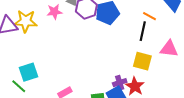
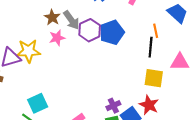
orange line: (150, 16) -> (156, 31), turned 56
purple cross: (120, 83) -> (113, 106), moved

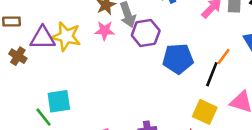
orange line: (156, 31) -> (224, 57), turned 32
blue pentagon: (112, 32) -> (178, 59), moved

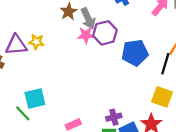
pink star: (105, 31) -> (86, 35), moved
yellow star: (66, 36) -> (36, 42), size x0.6

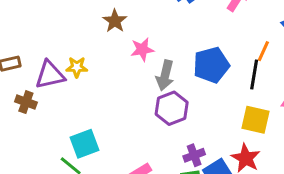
gray arrow: (88, 18) -> (165, 75), moved, turned 45
purple hexagon: (105, 33) -> (172, 108), moved

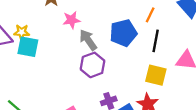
orange line: (263, 51) -> (150, 15), moved
gray arrow: (165, 75) -> (88, 40), turned 130
cyan square: (84, 144) -> (28, 47), moved, turned 30

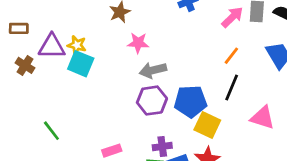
blue pentagon: (123, 33) -> (191, 101), moved
gray arrow: (88, 40) -> (153, 70), turned -80
yellow square: (156, 75) -> (207, 125), moved

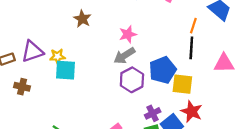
pink star: (138, 43) -> (128, 34), moved
purple triangle: (52, 46) -> (32, 51), moved
orange line: (231, 56) -> (193, 26), moved

